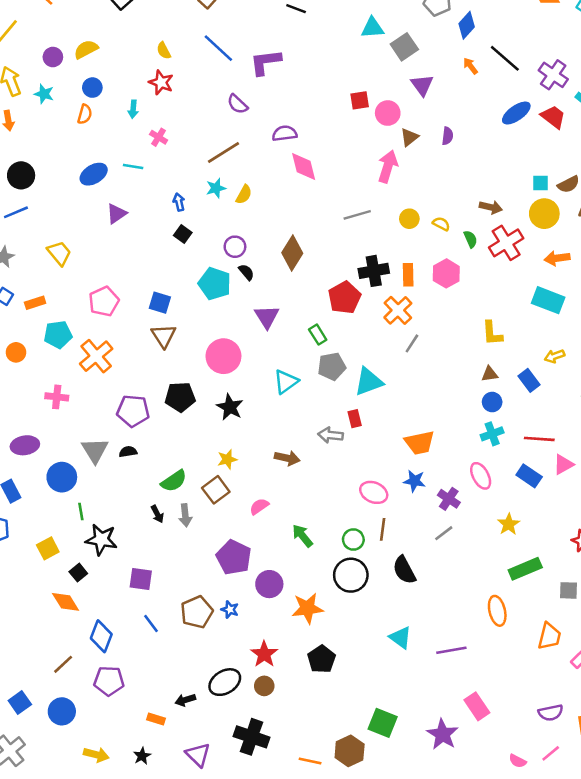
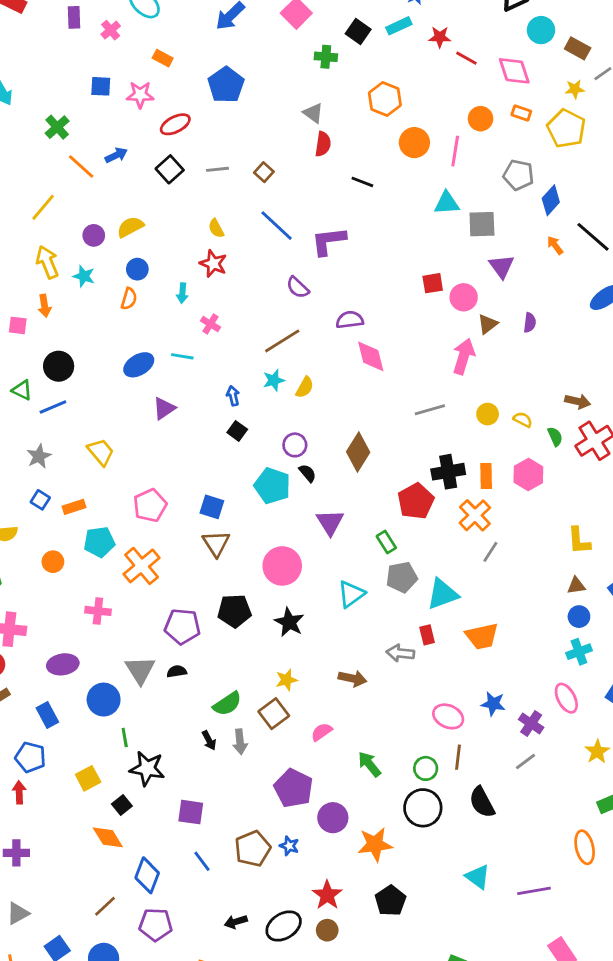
gray square: (404, 47) -> (482, 224), turned 32
orange trapezoid: (420, 443) -> (482, 636), moved
black arrow: (185, 700) -> (236, 922), moved

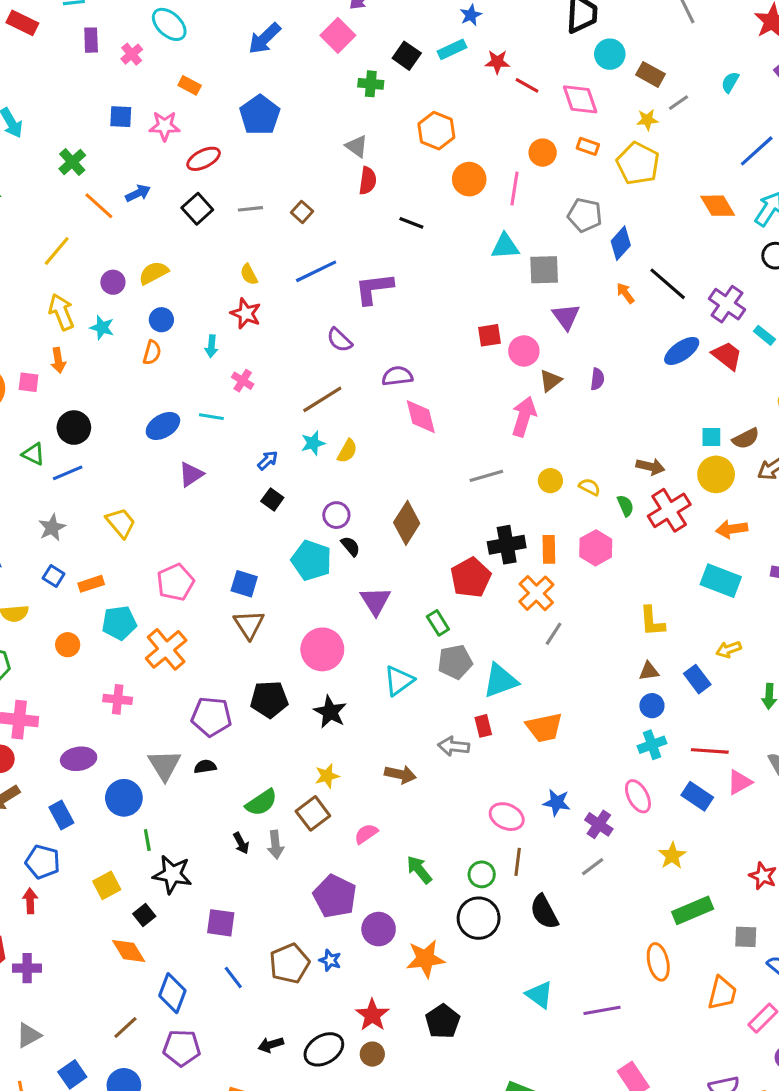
blue line: (277, 226) -> (316, 271), turned -69
blue arrow: (233, 396) -> (268, 460), turned 60

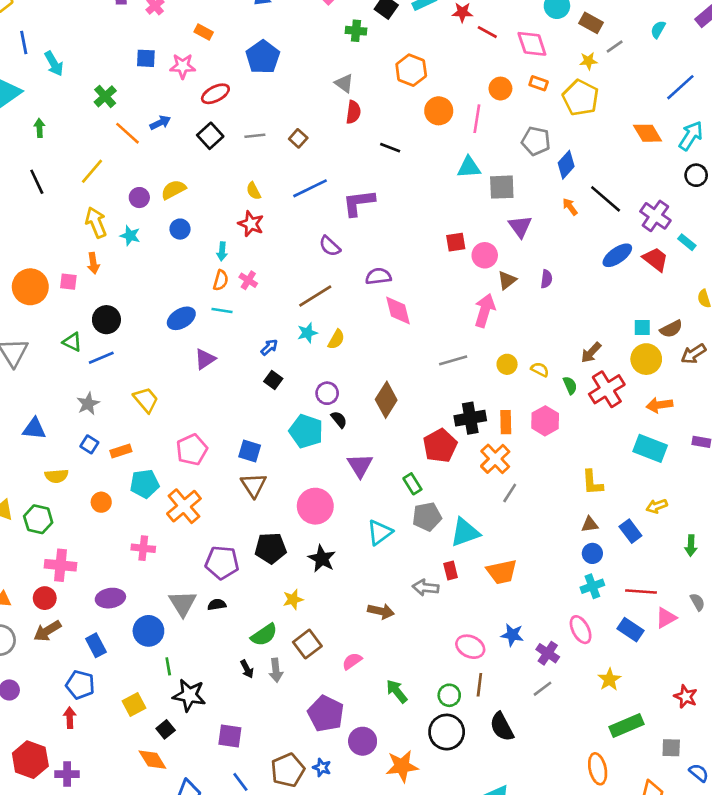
orange semicircle: (152, 353) -> (221, 280), moved
brown arrow: (650, 467) -> (591, 352), turned 120
yellow star: (327, 776) -> (293, 599), moved

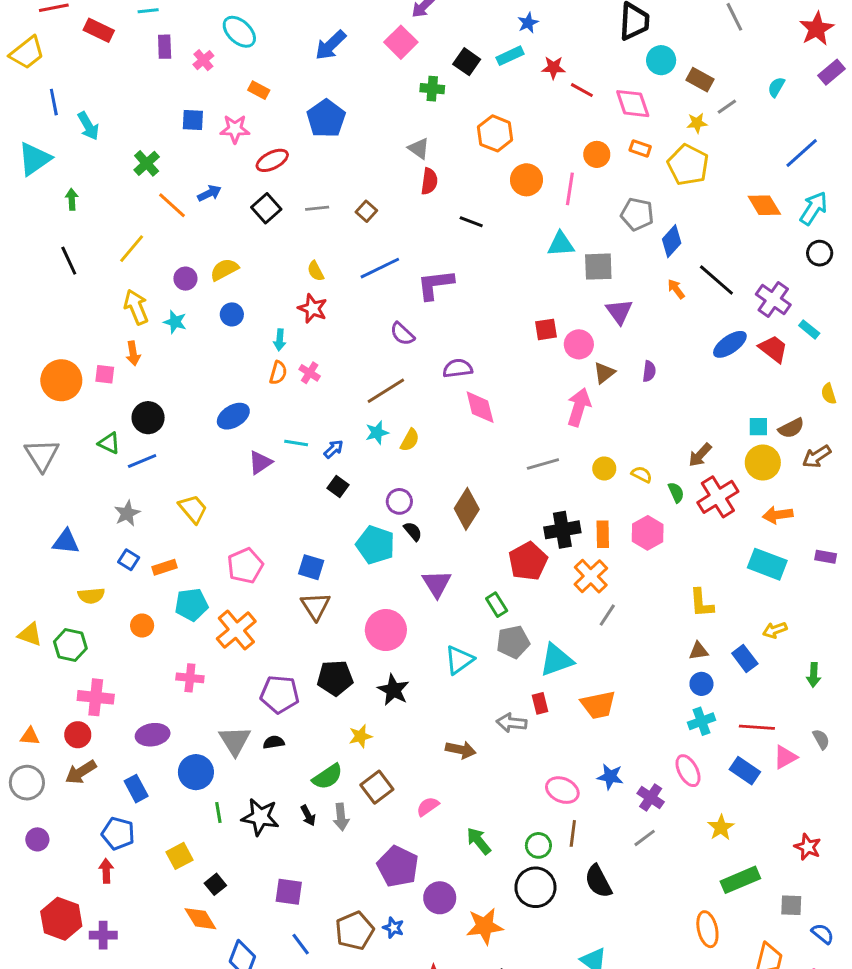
cyan line: (222, 310) -> (296, 443), moved
black star: (189, 695) -> (260, 817), moved

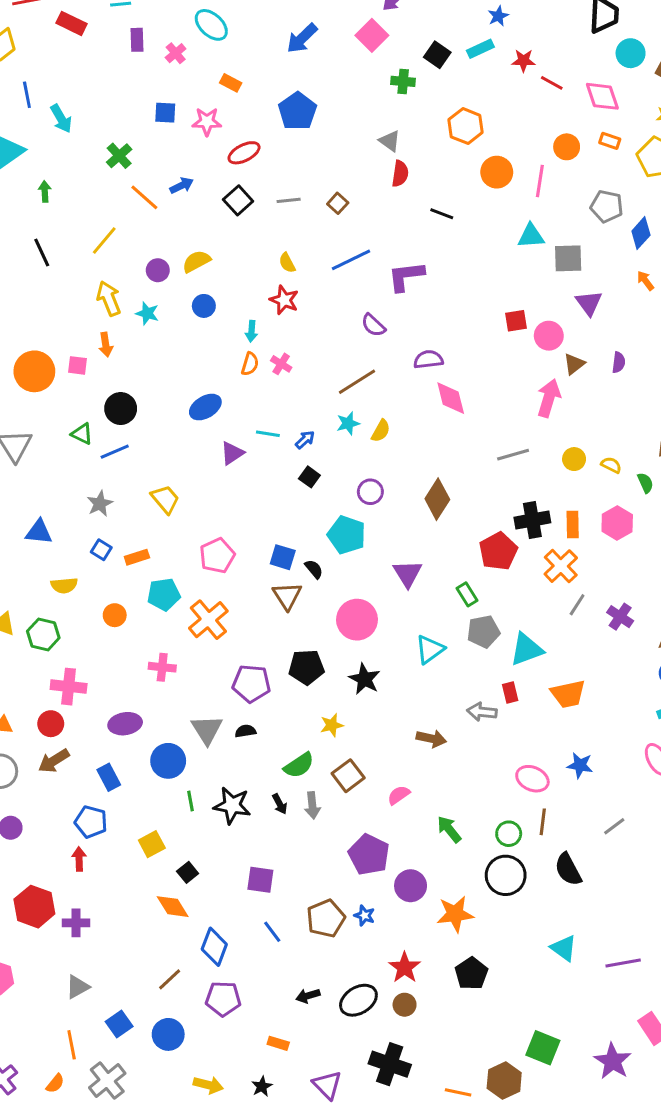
black semicircle: (413, 531) -> (314, 569), moved
purple cross: (651, 798) -> (620, 617), moved

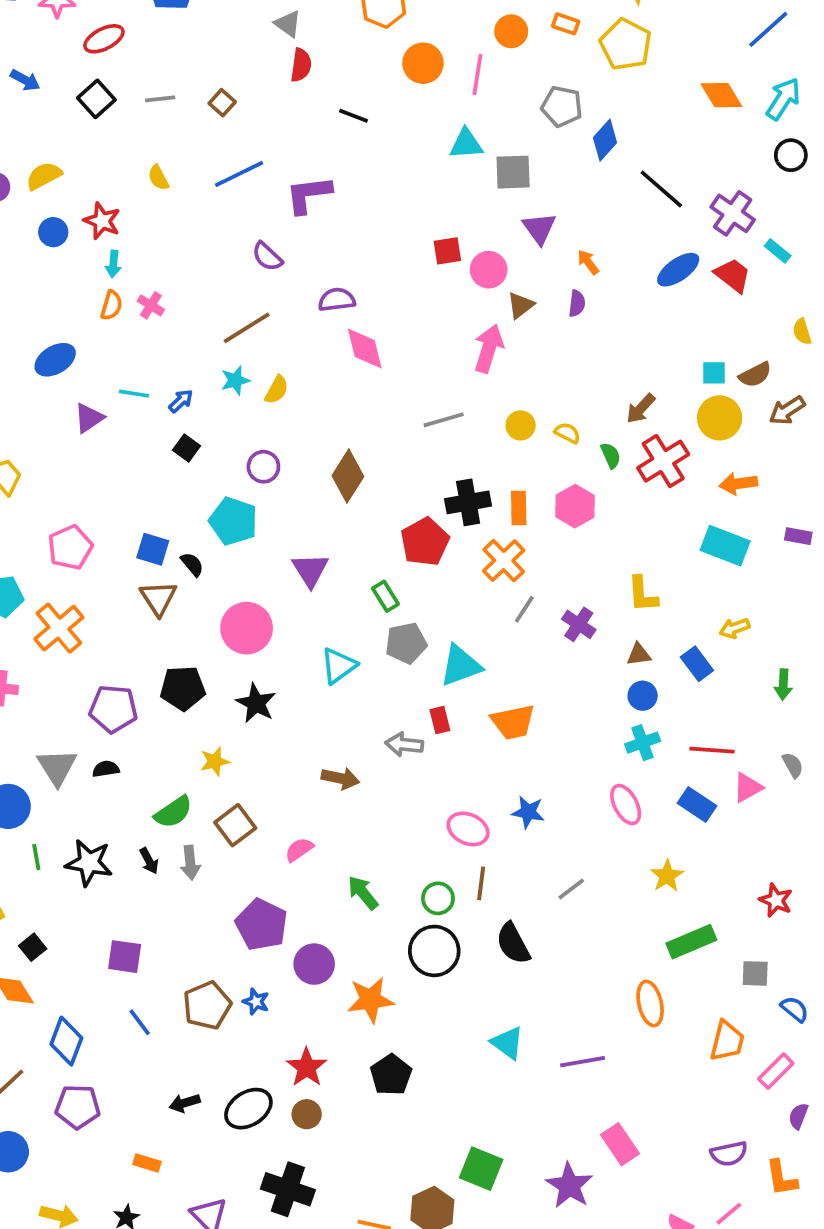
blue arrow: (182, 186) -> (25, 80), turned 55
orange arrow: (645, 281) -> (588, 262), moved
red star: (284, 300) -> (102, 221), moved

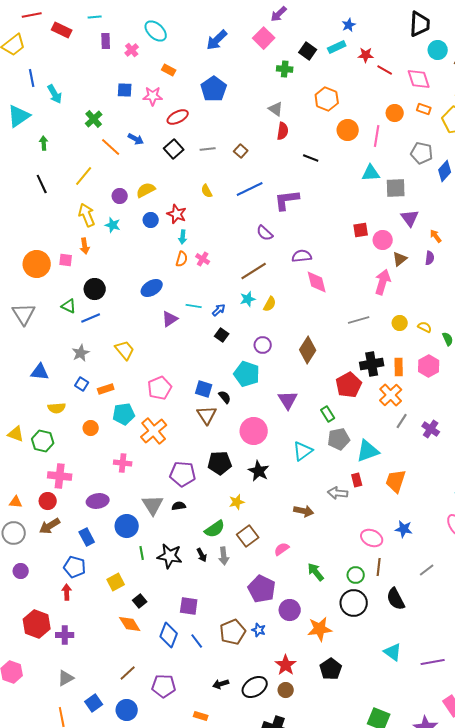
orange trapezoid: (513, 722) -> (396, 481), turned 120
blue diamond: (66, 1041) -> (169, 635), moved

